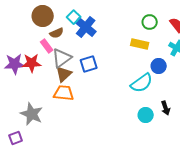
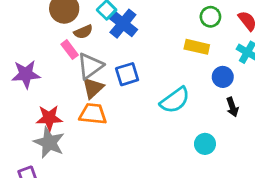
red star: (32, 63) -> (49, 118), moved
cyan semicircle: (142, 83) -> (175, 100), moved
black arrow: (166, 108) -> (232, 107), moved

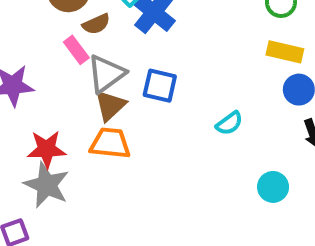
yellow rectangle: (197, 47) -> (285, 52), moved
blue square: (127, 74) -> (160, 86), turned 30
cyan semicircle: (175, 100) -> (229, 123), size x0.6

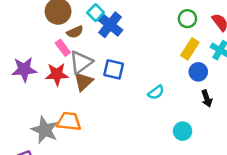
yellow rectangle: (285, 52) -> (190, 49), turned -70
orange trapezoid: (110, 143) -> (69, 121), moved
red star: (47, 149) -> (57, 74), moved

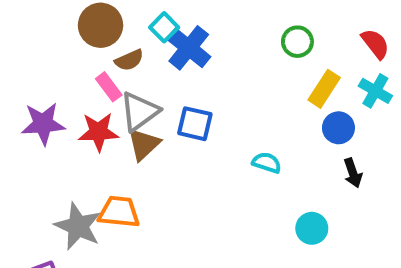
green circle: (187, 19) -> (297, 42), moved
cyan semicircle: (156, 92) -> (267, 163), turned -126

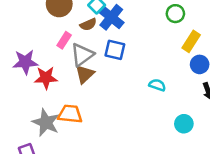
brown semicircle: (129, 60) -> (88, 24), moved
pink rectangle: (109, 87) -> (64, 40), turned 70
blue square: (195, 124) -> (115, 50), moved
red star: (98, 132) -> (46, 78), moved

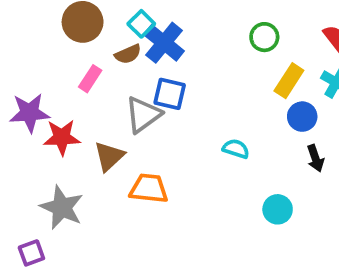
gray triangle: (82, 55) -> (143, 115), moved
brown triangle: (85, 74) -> (109, 156), moved
orange trapezoid: (70, 114) -> (149, 189), moved

